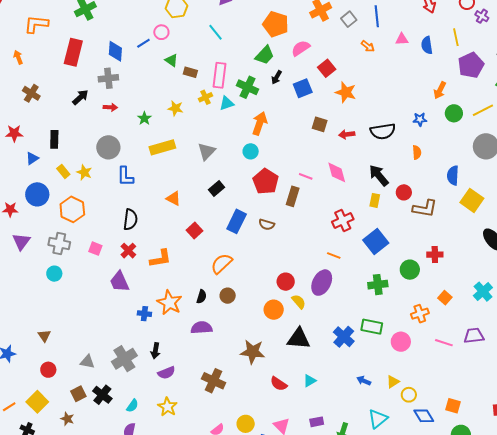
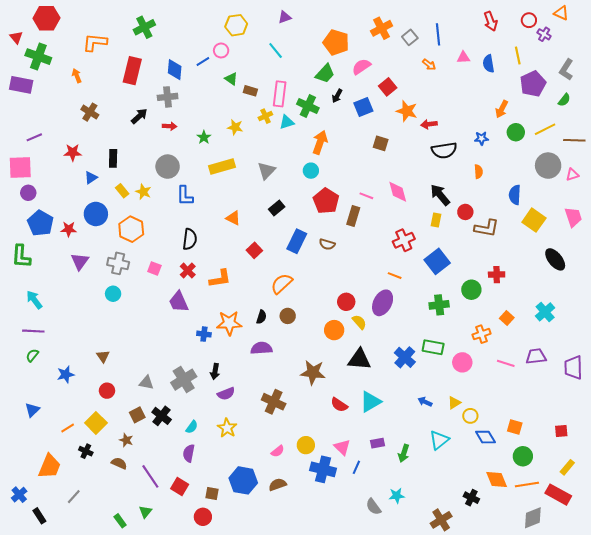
red arrow: (347, 134) -> (429, 124), moved
orange star: (169, 303) -> (229, 323), turned -30
cyan triangle: (310, 381) -> (370, 402), size x1.6

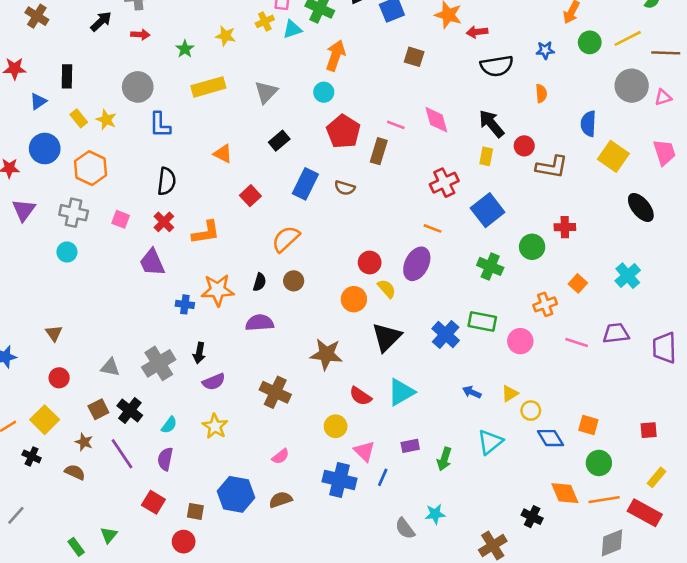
green cross: (439, 305) -> (490, 266), turned 30
black triangle: (359, 359) -> (387, 337), turned -50
yellow circle: (306, 445) -> (336, 426), moved
purple line: (150, 476) -> (122, 454), moved

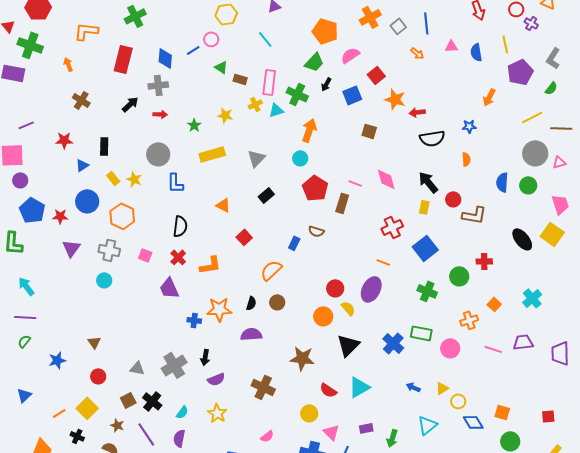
green circle: (590, 42) -> (528, 185), moved
yellow square: (613, 156) -> (552, 234), moved
blue rectangle: (305, 184) -> (294, 243), moved, size x0.6
black ellipse: (641, 207) -> (522, 239), moved

